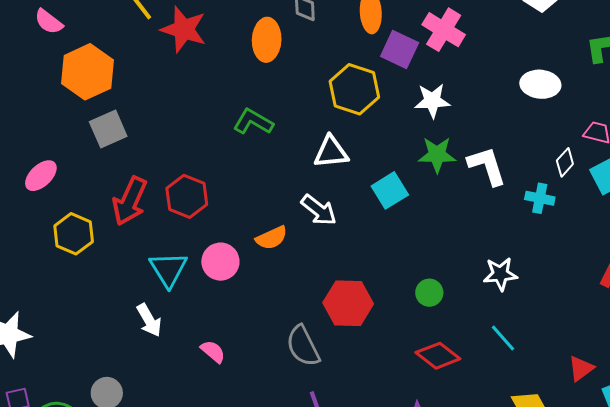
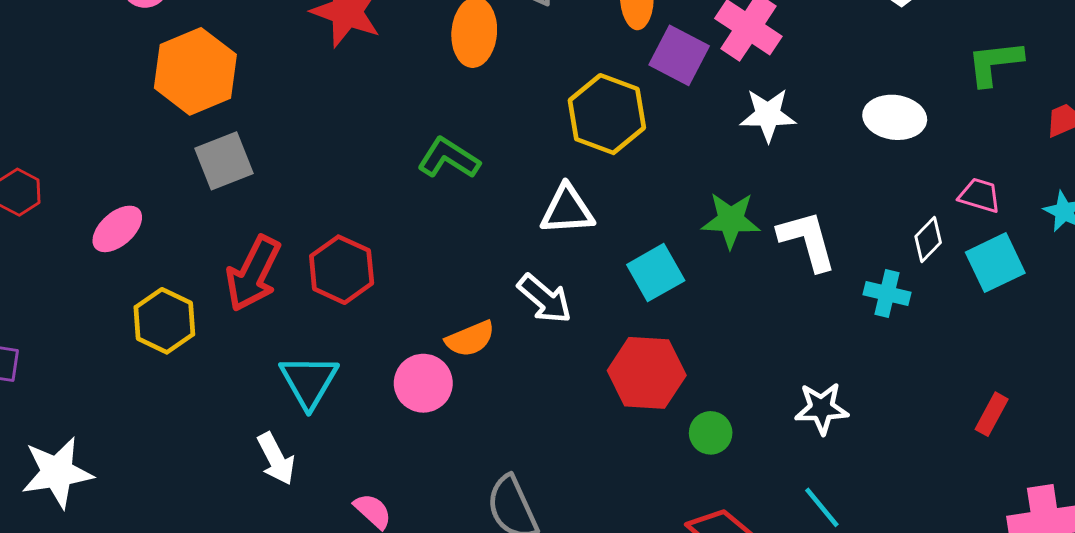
white star: (432, 101) -> (768, 115), moved
pink circle: (220, 262) -> (423, 383), moved
red hexagon: (348, 303) -> (647, 373), moved

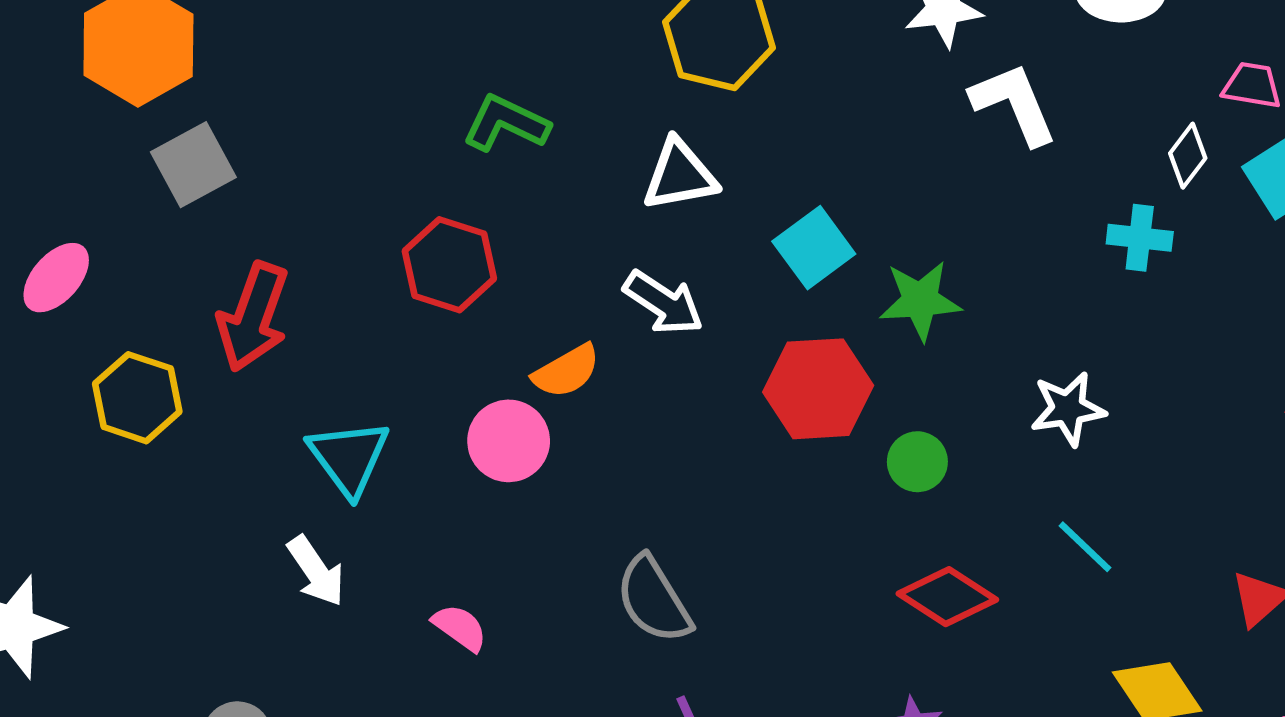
green star: (731, 220) -> (920, 300), moved
white L-shape: (807, 240) -> (1014, 104), moved
red hexagon: (342, 270) -> (449, 265), moved

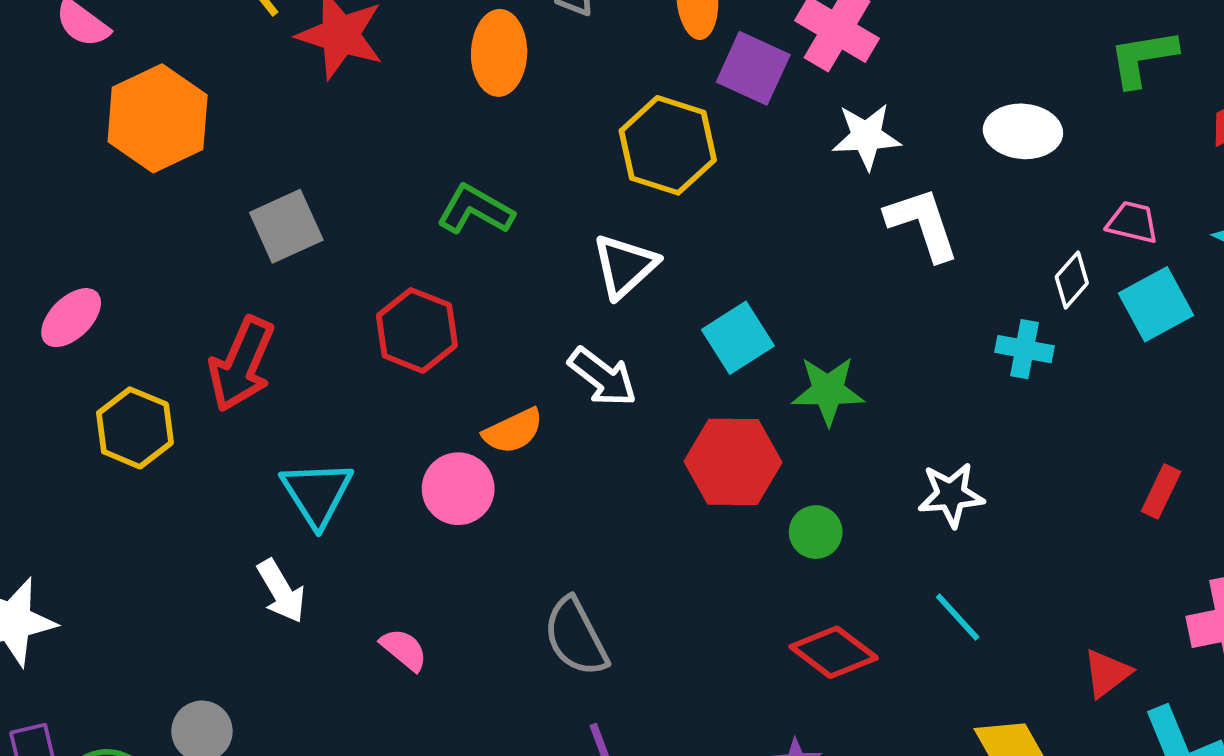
gray square: (193, 165) -> (286, 226), moved
white triangle: (680, 175) -> (625, 266), turned -36

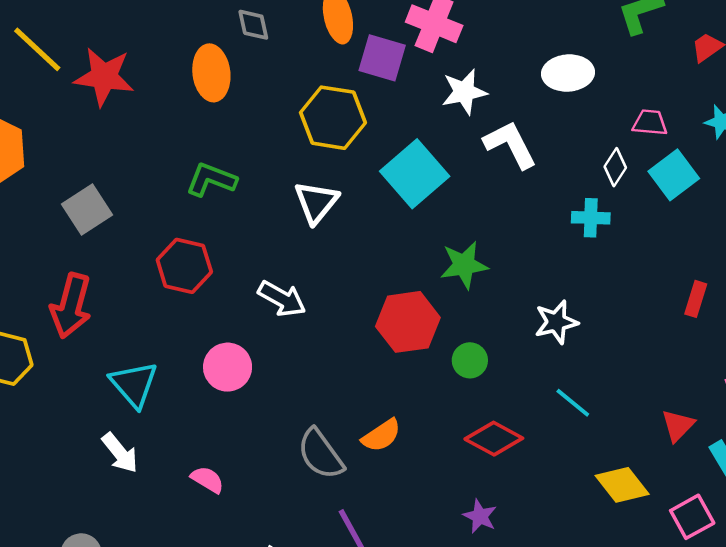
cyan square: (738, 338) -> (415, 174), moved, size x1.4
white arrow: (603, 377) -> (282, 299), moved
orange semicircle: (513, 431) -> (381, 435), moved

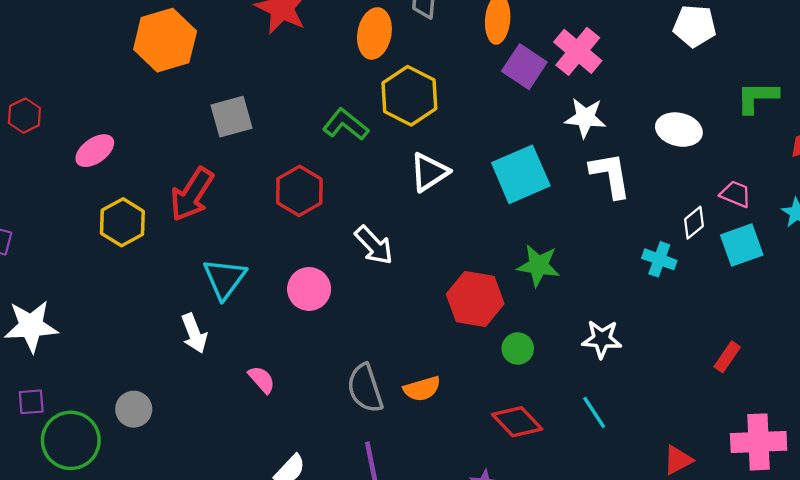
yellow hexagon: (333, 118) -> (409, 96), moved

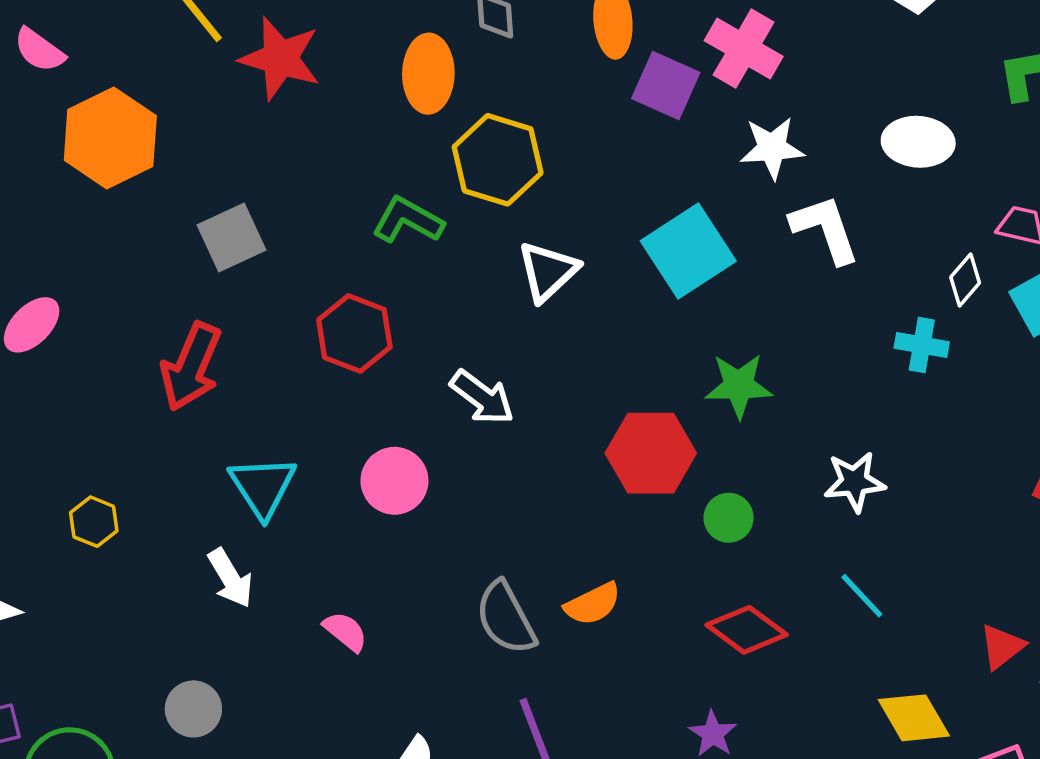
yellow hexagon: (122, 222) -> (94, 522), moved, size x0.7
gray circle: (134, 409) -> (193, 709), moved

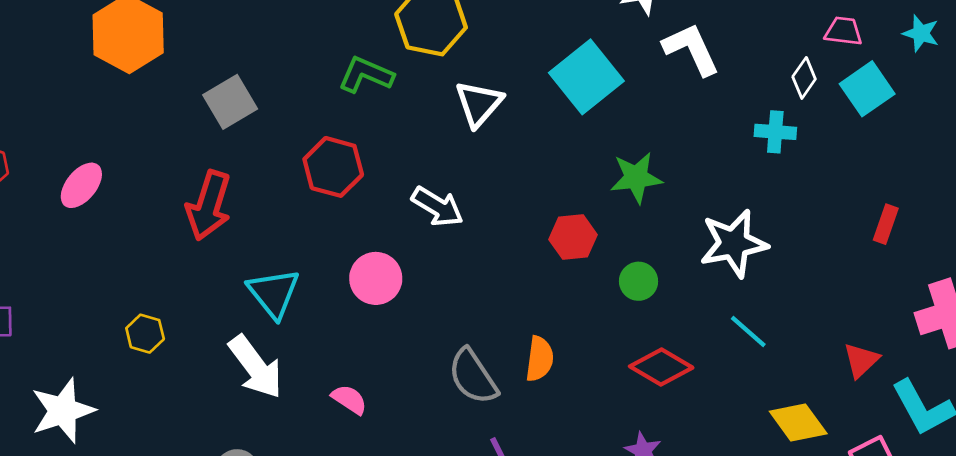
red hexagon: (651, 453) -> (573, 237), size x0.7
white star: (855, 482) -> (734, 243), size x1.4
white arrow: (230, 578) -> (256, 367), size x1.4
orange semicircle: (593, 604) -> (540, 359), turned -51

